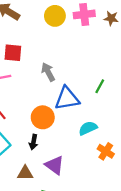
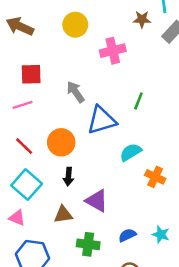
pink cross: (84, 14) -> (113, 51), moved
orange circle: (43, 117) -> (61, 142), moved

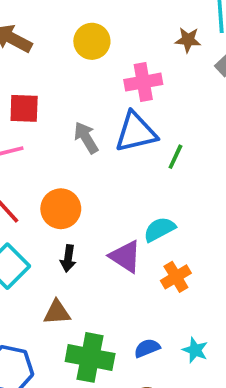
blue triangle: (102, 120) -> (136, 132), moved
orange cross: (155, 177) -> (176, 277), moved, turned 30
purple triangle: (97, 201) -> (125, 256), moved
green cross: (88, 244) -> (90, 357), size x1.4

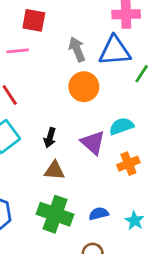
orange circle: (61, 209) -> (84, 87), moved
brown triangle: (57, 312) -> (54, 171), moved

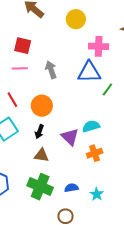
red square: (34, 20) -> (23, 46), moved
gray arrow: (77, 49) -> (51, 70), moved
orange circle: (84, 87) -> (42, 106), moved

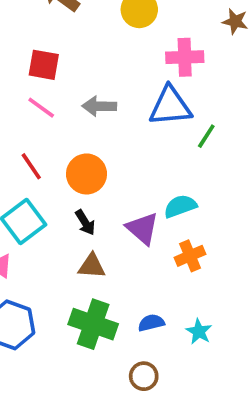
pink line: (20, 68) -> (41, 108), turned 42
gray arrow: (51, 70) -> (99, 106), turned -66
black arrow: (39, 132) -> (85, 222), turned -48

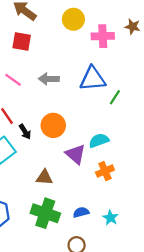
pink cross: (185, 57) -> (103, 36), moved
red square: (44, 65) -> (22, 42), moved
orange circle: (86, 174) -> (53, 125), moved
black arrow: (85, 222) -> (25, 132), moved

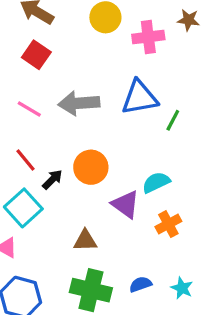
red square: (22, 42) -> (36, 55), turned 30
gray arrow: (49, 79) -> (79, 103), size x1.4
black arrow: (25, 132) -> (52, 180), turned -98

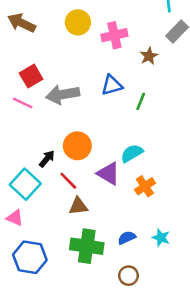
brown star: (188, 20) -> (149, 56), moved, turned -30
red square: (36, 55) -> (31, 76), moved, turned 30
blue triangle: (140, 98) -> (112, 85), size x0.7
red line: (25, 160) -> (68, 181), moved

